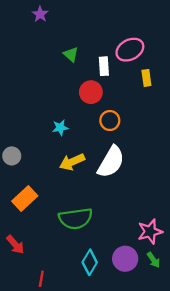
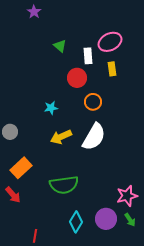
yellow rectangle: (146, 78) -> (112, 69), moved
red arrow: (15, 245) -> (13, 195), moved

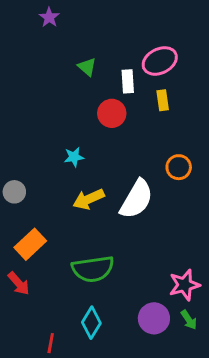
orange circle: (93, 102) -> (179, 167), moved
cyan diamond: (76, 222) -> (91, 323), moved

